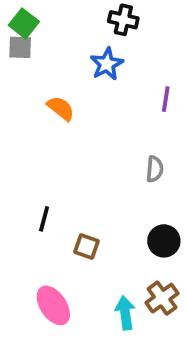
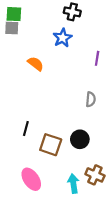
green square: (24, 23) -> (14, 14), turned -35
black circle: (164, 241) -> (80, 139), moved
brown square: (86, 246) -> (51, 145), size x1.5
brown cross: (162, 298) -> (95, 175), turned -30

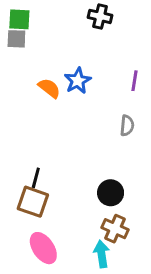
blue star: (63, 38) -> (78, 81), moved
gray semicircle: (91, 99) -> (127, 126), moved
brown square: (51, 145) -> (33, 202), moved
brown cross: (95, 175) -> (115, 229), moved

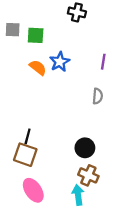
green square: (19, 19) -> (36, 35), moved

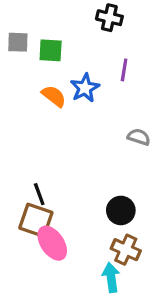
purple line: (103, 62) -> (124, 70), moved
gray semicircle: (98, 96) -> (139, 137), turned -77
black line: (28, 136) -> (39, 194), turned -35
pink ellipse: (33, 190) -> (52, 243), moved

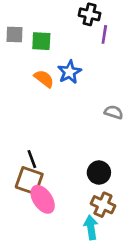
purple line: (124, 70) -> (104, 34), moved

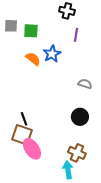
purple line: (104, 34) -> (76, 35), moved
black circle: (99, 173) -> (80, 117), moved

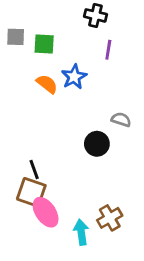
black circle: (80, 117) -> (97, 144), moved
brown cross: (77, 153) -> (110, 218), turned 36
cyan arrow: (68, 170) -> (81, 232), moved

